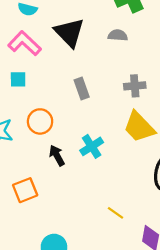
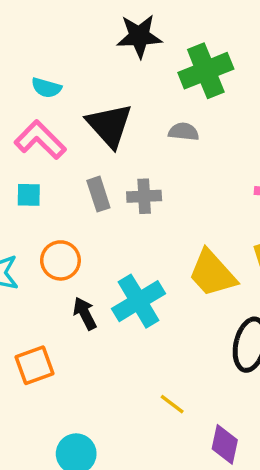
gray cross: (135, 86) -> (144, 196), moved
gray rectangle: (82, 88) -> (98, 194), moved
cyan cross: (92, 146) -> (139, 301), size x1.4

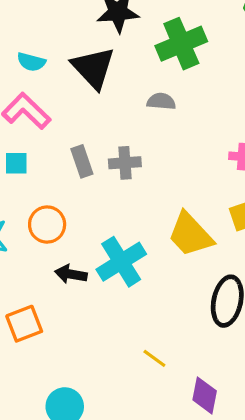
black triangle: (109, 125) -> (93, 68), moved
black arrow: (85, 313) -> (71, 274), turned -52

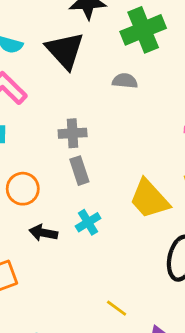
gray rectangle: (82, 161) -> (79, 171), moved
gray cross: (125, 163) -> (73, 133), moved
cyan cross: (121, 262) -> (88, 222), size x0.6

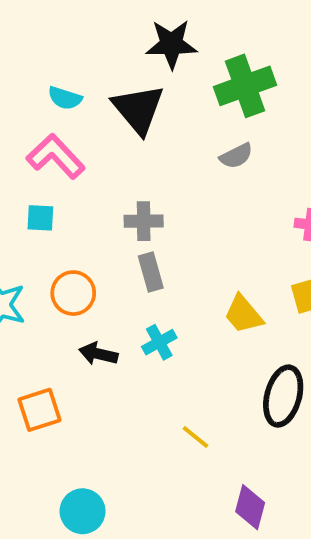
gray semicircle: (125, 81) -> (236, 156), moved, turned 145
yellow trapezoid: (149, 199) -> (243, 314), size x0.7
yellow line: (117, 308) -> (195, 437), moved

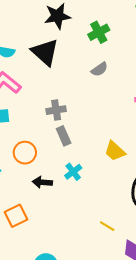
green cross: (245, 86) -> (99, 32), size x0.7
yellow line: (195, 437) -> (107, 226), moved

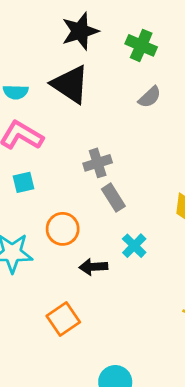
green cross: (99, 32) -> (141, 45), turned -30

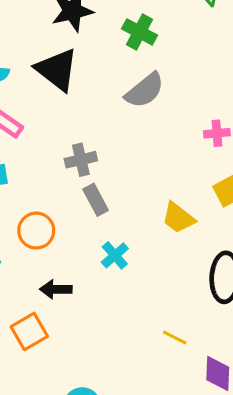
gray semicircle: (150, 97) -> (145, 90), size x1.5
black arrow: (93, 267) -> (56, 289), moved

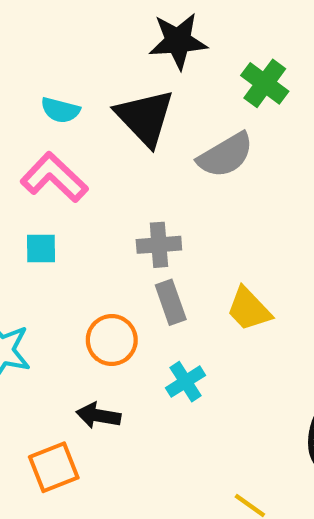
gray semicircle: (145, 90) -> (226, 155), moved
yellow trapezoid: (178, 218) -> (249, 309), moved
orange circle: (36, 231) -> (112, 340), moved

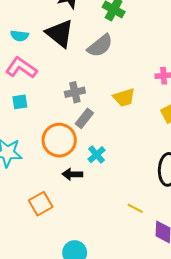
gray rectangle: (171, 302) -> (84, 118), turned 66
yellow trapezoid: (249, 309) -> (124, 98), moved, turned -55
orange circle: (112, 340) -> (59, 140), size x1.4
black arrow: (98, 416) -> (72, 174), moved

